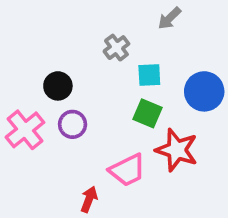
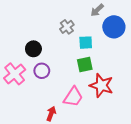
blue circle: (204, 91) -> (114, 27), moved
green square: (148, 113) -> (85, 64), turned -35
pink trapezoid: (127, 170) -> (73, 97), turned -30

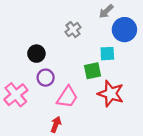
cyan square: (86, 43) -> (107, 54), moved
pink cross: (15, 74) -> (16, 95), moved
pink trapezoid: (73, 97) -> (67, 97), moved

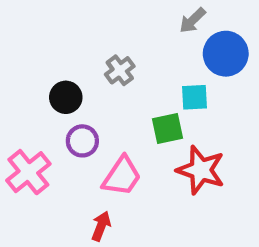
gray cross: (73, 30) -> (120, 70), moved

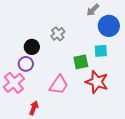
cyan square: (195, 97) -> (101, 51), moved
purple circle: (82, 141) -> (26, 64), moved
red arrow: (101, 226) -> (34, 108), moved

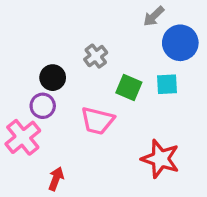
green square: (81, 62) -> (129, 88), moved, turned 35
red star: (97, 82) -> (160, 159), moved
pink trapezoid: (59, 85) -> (97, 121), moved, turned 70

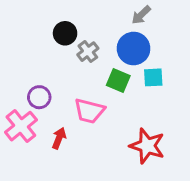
blue circle: (180, 43) -> (134, 49), moved
black circle: (53, 78) -> (65, 33), moved
red arrow: (56, 179) -> (59, 138), moved

